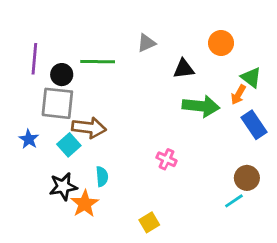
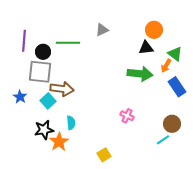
black triangle: (184, 69) -> (146, 48), moved
pink cross: (166, 159) -> (127, 116), moved

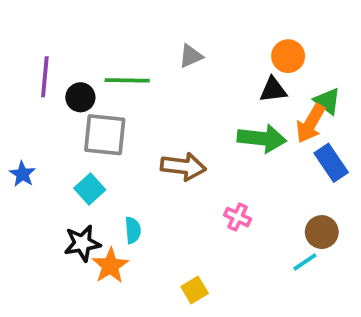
orange arrow: (166, 66) -> (311, 123), size x1.5
gray square: (40, 72) -> (105, 135), moved
brown arrow: (62, 89) -> (183, 167), moved
blue star: (20, 97) -> (22, 174), moved

